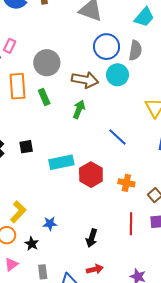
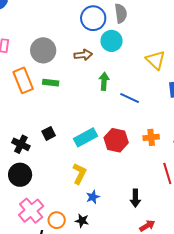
brown arrow: (85, 80) -> (83, 55), size x0.7
green rectangle: (44, 97) -> (51, 83), turned -42
green arrow: (79, 109) -> (104, 81), moved
yellow L-shape: (18, 212) -> (79, 174), moved

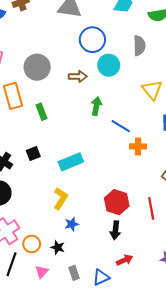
gray semicircle: (121, 13) -> (139, 46), moved
green rectangle: (51, 83) -> (41, 112), moved, turned 56
orange cross: (151, 137) -> (138, 146), moved
red hexagon: (116, 140) -> (117, 202), moved

